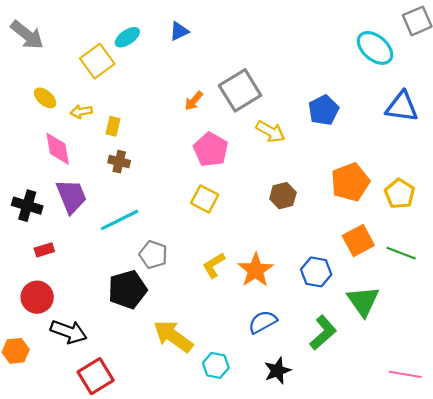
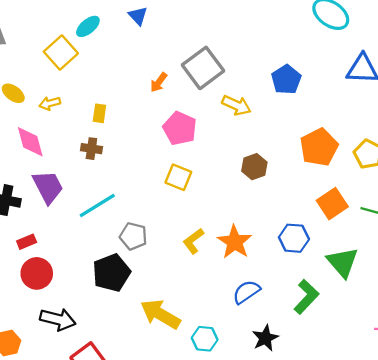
blue triangle: (179, 31) -> (138, 16), turned -42
yellow rectangle: (113, 126) -> (99, 113), moved
red circle: (37, 297) -> (37, 273), moved

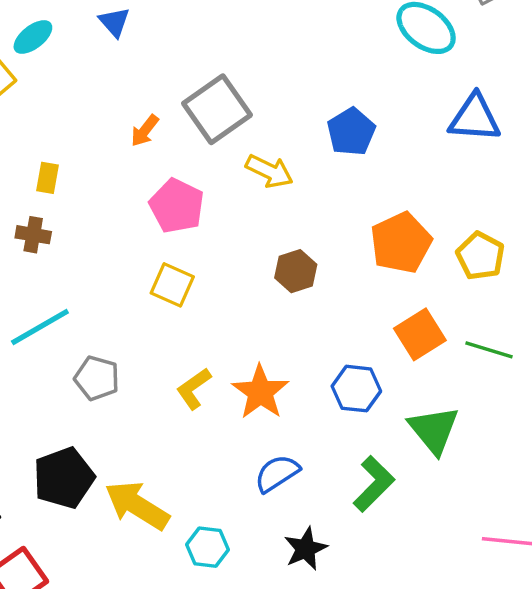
black pentagon: (111, 273) -> (64, 478), moved

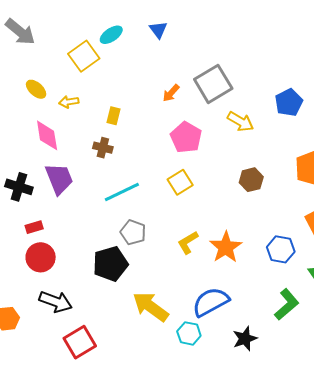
yellow square: (172, 285) -> (180, 182), turned 30
cyan line: (40, 327) -> (122, 192), moved
blue semicircle: (277, 473) -> (211, 302), moved, size x1.4
black pentagon: (64, 478) -> (110, 264), moved

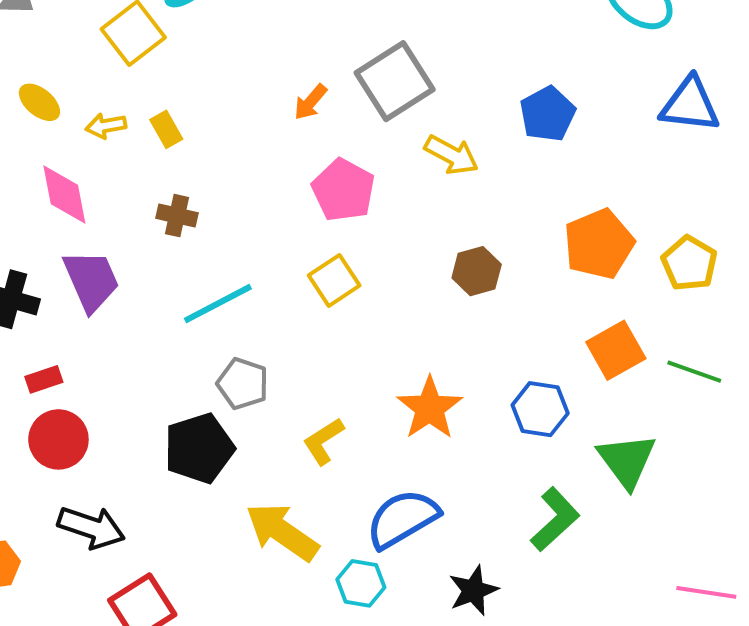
yellow rectangle: (113, 116) -> (166, 129), moved, turned -42
yellow L-shape: (188, 242) -> (323, 441), moved

